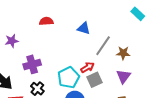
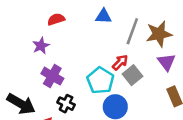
purple star: (12, 41) -> (41, 46), moved
brown star: (123, 53) -> (159, 34), size x1.5
purple cross: (32, 64) -> (52, 76), turned -30

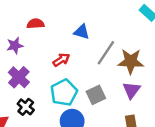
red arrow: (120, 62) -> (61, 60), moved

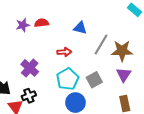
purple star: (15, 46) -> (23, 25), moved
red arrow: (61, 60) -> (64, 52), turned 32
black cross: (26, 107) -> (29, 96), moved, turned 32

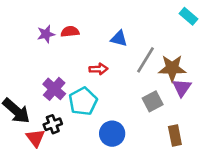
purple triangle: (124, 75) -> (182, 88), moved
cyan pentagon: (68, 79) -> (83, 101), moved
gray square: (94, 80) -> (153, 101), moved

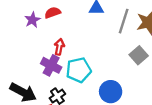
red arrow: (98, 69) -> (59, 47), moved, turned -63
cyan pentagon: (83, 101) -> (79, 70), turned 30

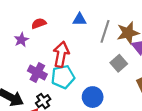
purple star: (32, 20) -> (21, 40), moved
red arrow: (59, 47) -> (61, 54), moved, size x1.6

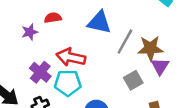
blue triangle: (80, 19) -> (99, 22), size x1.5
red arrow: (61, 54) -> (71, 57), turned -100

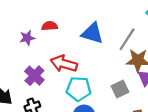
gray line: (125, 42) -> (127, 39), moved
cyan pentagon: (68, 83) -> (79, 89), moved

